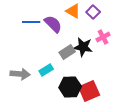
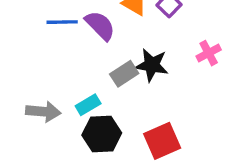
pink cross: (103, 37) -> (209, 53), moved
black hexagon: (70, 87) -> (102, 134), moved

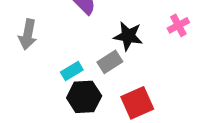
gray rectangle: (124, 74) -> (110, 62), moved
gray arrow: (43, 112) -> (28, 34), moved, turned 96

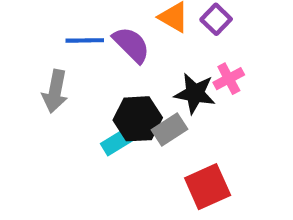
pink cross: (178, 25) -> (229, 79), moved
black hexagon: (84, 97) -> (138, 119), moved

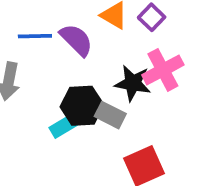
pink cross: (229, 79) -> (163, 70), size x1.5
gray rectangle: (169, 129) -> (110, 115), turned 60

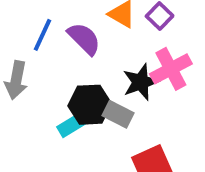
blue line: (35, 36) -> (43, 35), turned -64
black star: (133, 83) -> (141, 82), turned -30

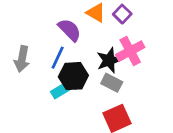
blue line: (43, 35) -> (58, 58), moved
gray rectangle: (118, 114) -> (112, 83), moved

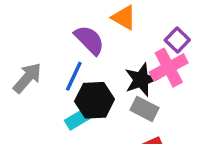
purple square: (122, 14) -> (177, 40), moved
gray arrow: (22, 59) -> (27, 78), turned -150

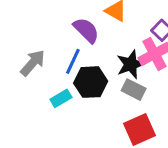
cyan rectangle: (77, 119) -> (61, 98), moved

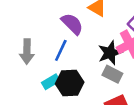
gray arrow: (33, 63) -> (27, 52), turned 140
black hexagon: (91, 82) -> (70, 83), moved

